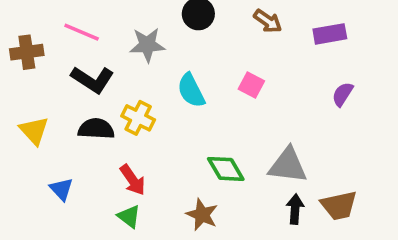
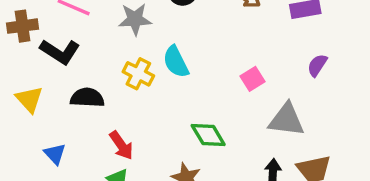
black L-shape: (92, 80) -> (60, 52), moved
pink square: (251, 85) -> (252, 79), moved, turned 30
yellow cross: (138, 118) -> (138, 74), moved
gray triangle: (288, 165) -> (287, 120), moved

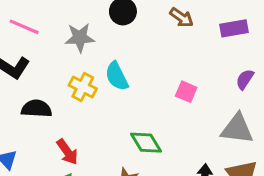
pink square: (252, 79) -> (186, 92), turned -35
gray triangle: (287, 120) -> (237, 129), moved

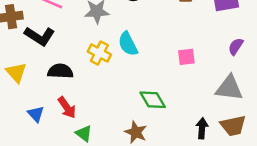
pink square: (186, 92) -> (186, 57), turned -30
red arrow: (67, 152) -> (67, 108), moved

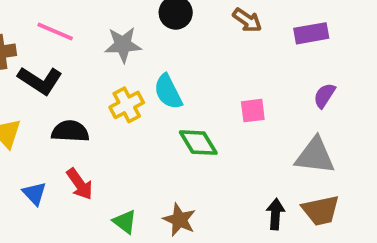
yellow cross: (99, 53) -> (127, 105), turned 35
green diamond: (153, 100) -> (198, 143), moved
green triangle: (84, 134) -> (125, 222), moved

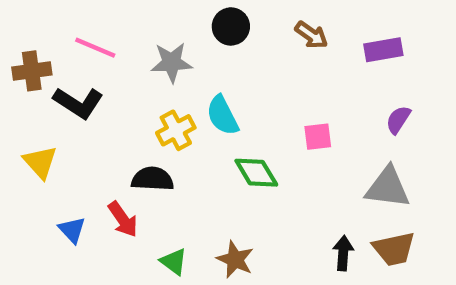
black semicircle: (70, 131) -> (153, 179), moved

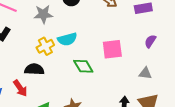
cyan semicircle: (222, 115) -> (67, 39), turned -78
pink square: (318, 137) -> (112, 49), size x1.5
gray triangle: (388, 187) -> (145, 73), size x0.6

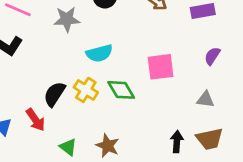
yellow cross: (45, 46) -> (86, 90), moved, turned -30
black semicircle: (34, 69) -> (55, 94), turned -60

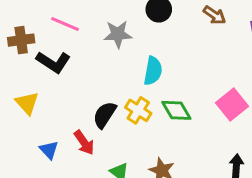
cyan semicircle: (99, 53) -> (153, 71), turned -65
pink square: (161, 67) -> (232, 105), moved, turned -32

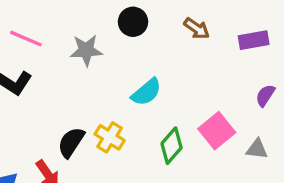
cyan semicircle: (153, 71) -> (146, 92), moved, turned 40
green diamond: (176, 110) -> (172, 146), moved, turned 72

